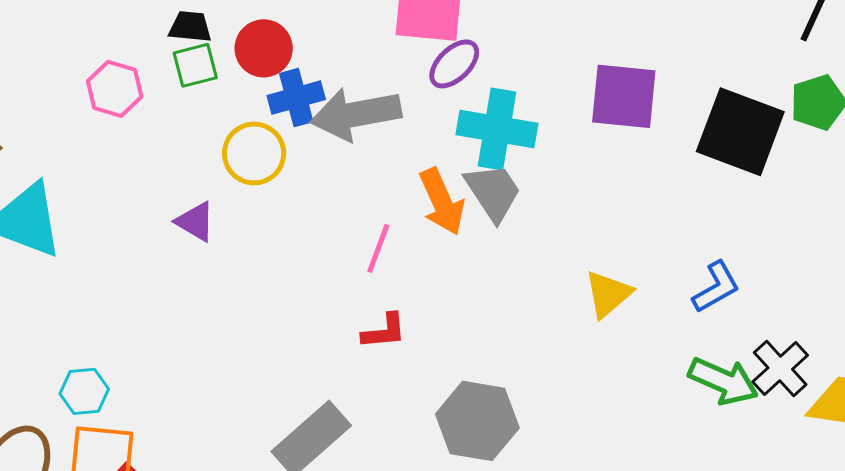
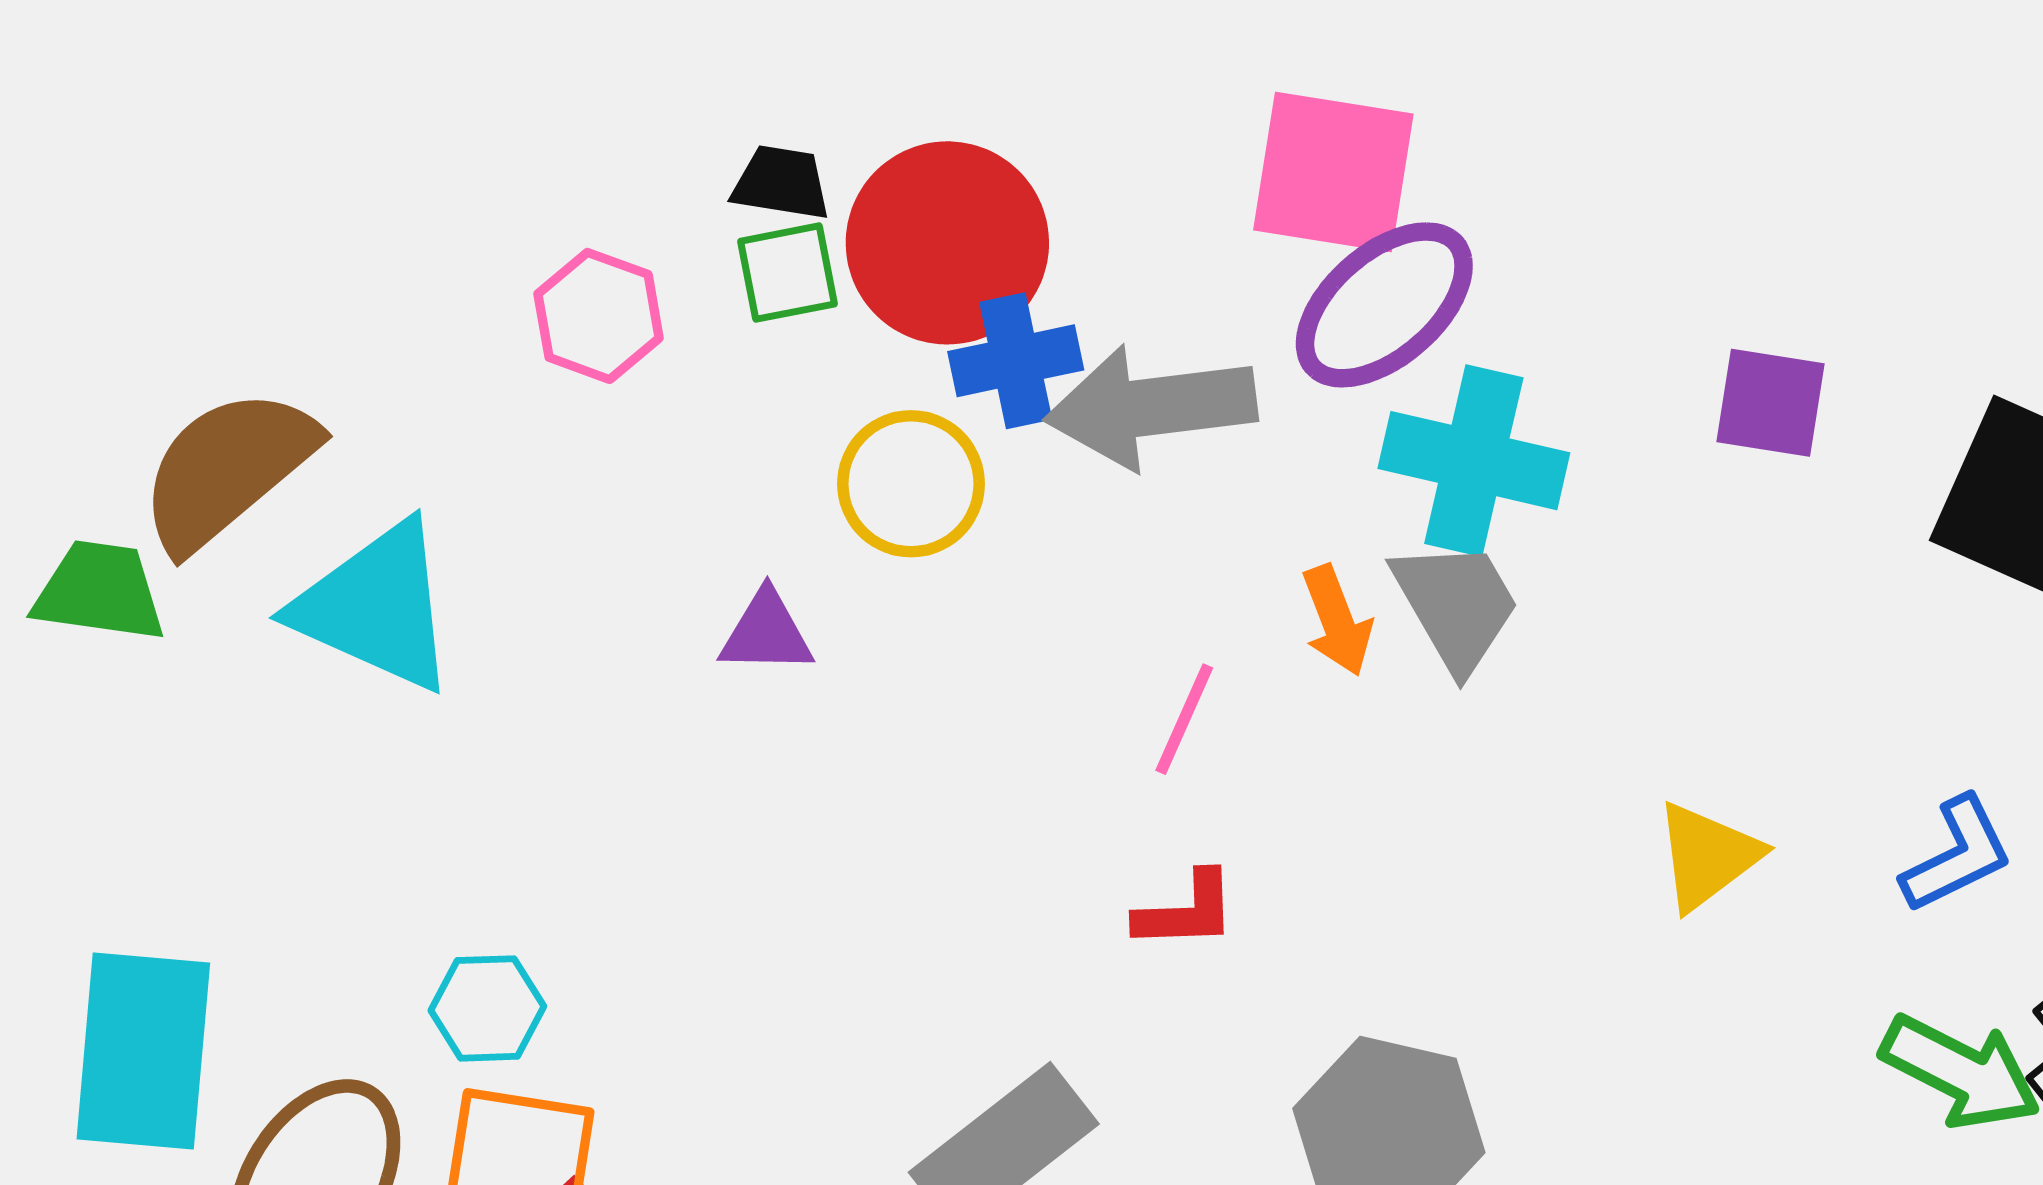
red circle: (264, 48) -> (947, 243), size x1.5
purple ellipse: (454, 64) -> (1384, 305), size x1.5
purple square: (624, 96) -> (1771, 403), size x0.7
orange arrow: (442, 202) -> (1337, 621), size x0.7
purple triangle: (195, 222) -> (766, 633), turned -33

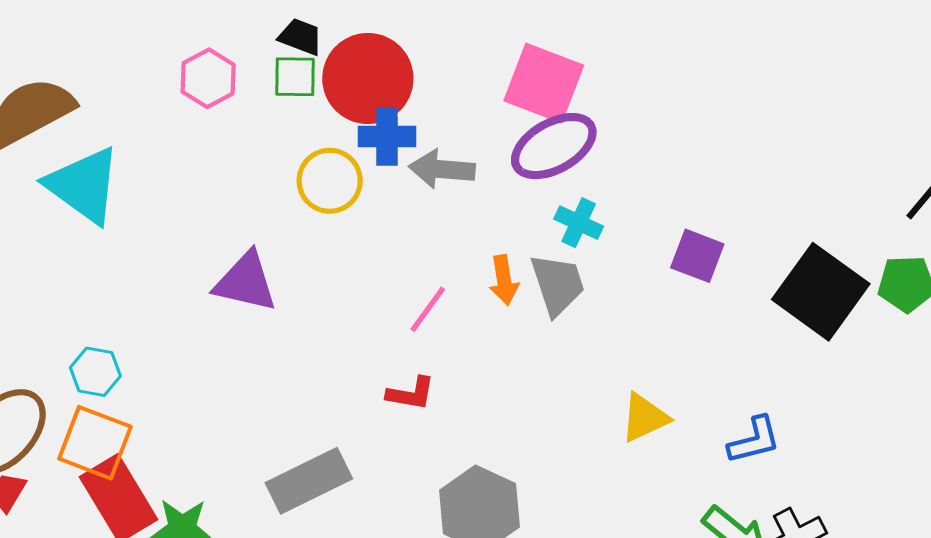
purple square: (1771, 403) -> (697, 256), moved
gray arrow: (1151, 407) -> (442, 169), size x0.7
cyan cross: (1474, 461) -> (579, 223), size x0.6
purple triangle: (766, 633) -> (246, 282), moved, size x1.5

